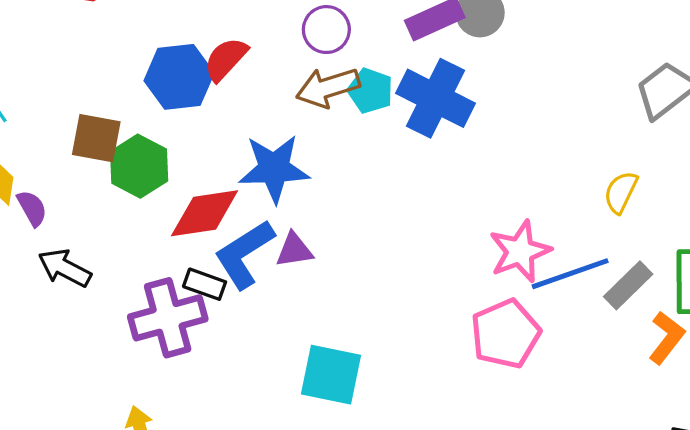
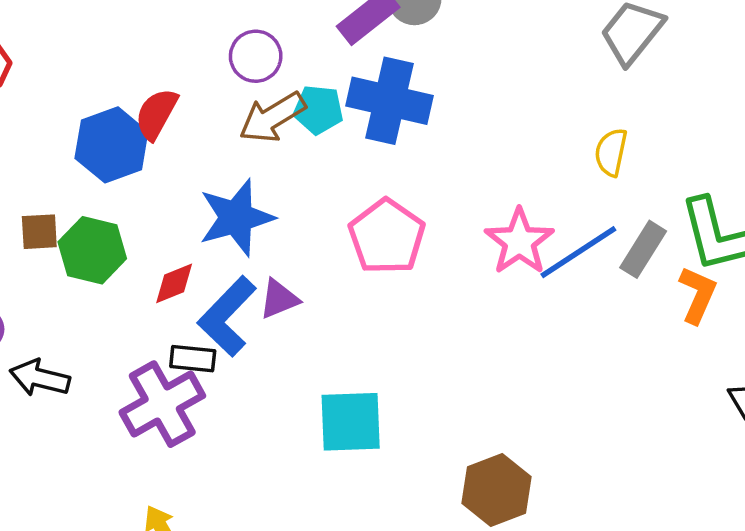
brown square: (96, 138) -> (39, 232), size x0.7
red diamond: (205, 213) -> (174, 283), size x0.6
pink pentagon: (505, 334) -> (387, 237), moved

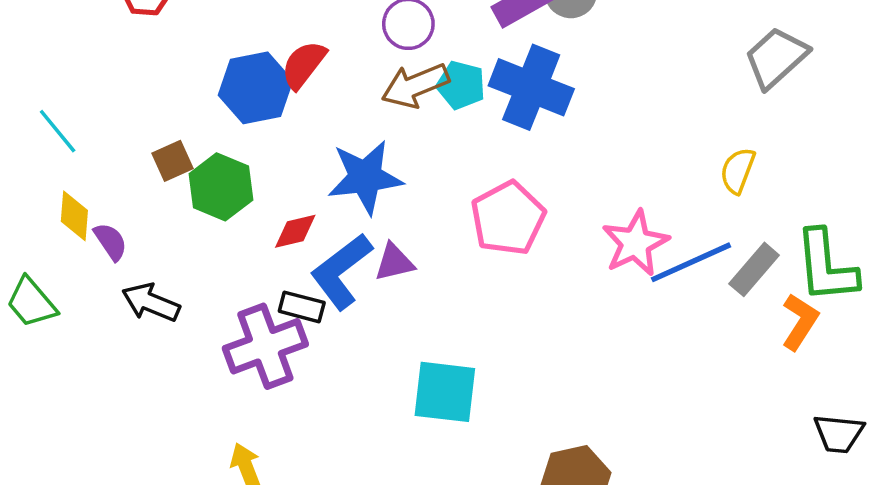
brown square: (39, 232) -> (173, 161), turned -30

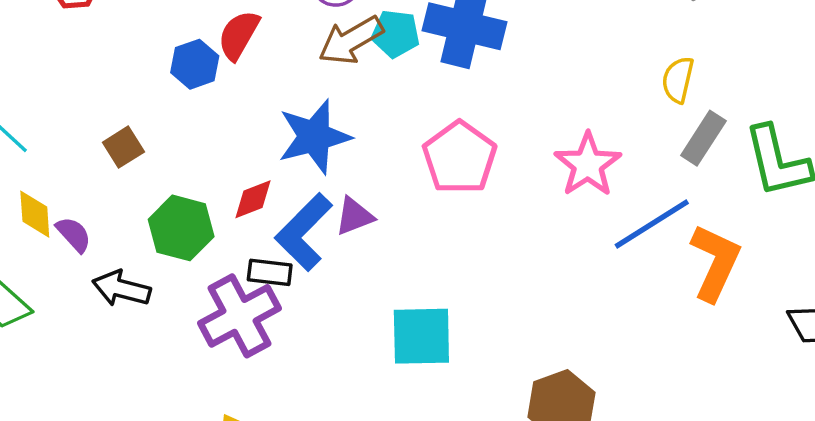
blue hexagon: (255, 88) -> (195, 64), size x0.7
green hexagon: (221, 187) -> (181, 228), moved
blue line: (691, 262) -> (652, 224), moved
gray rectangle: (754, 269) -> (703, 138), moved
orange L-shape: (800, 322) -> (715, 262), moved, size x1.4

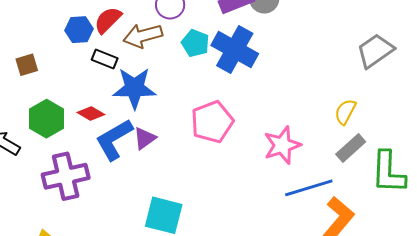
brown arrow: (351, 40) -> (143, 36), moved
red diamond: (253, 199) -> (91, 114), turned 36
purple triangle: (354, 216) -> (145, 138), turned -30
black rectangle: (270, 272) -> (105, 59), moved

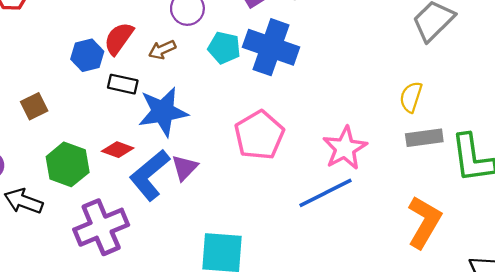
brown arrow: (143, 36) -> (162, 50), size x0.6
gray rectangle: (351, 148) -> (424, 138), turned 44
blue line: (309, 188) -> (325, 193), moved

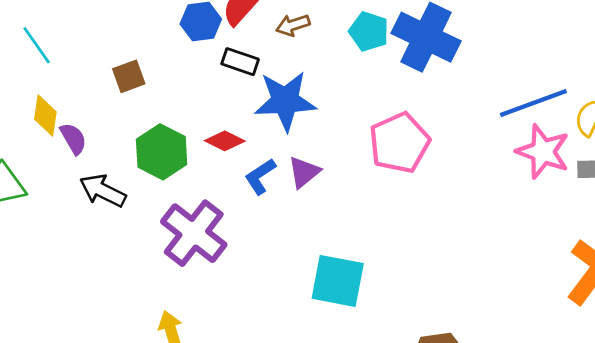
pink star: (345, 148) -> (543, 152), moved, turned -30
blue L-shape: (150, 175) -> (260, 176), size x0.6
blue line: (325, 193) -> (533, 103), moved
purple cross: (101, 227) -> (194, 233), turned -36

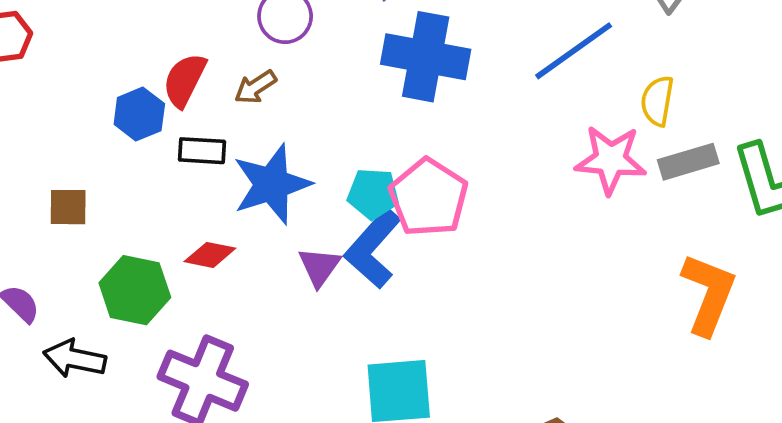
cyan pentagon: (369, 31) -> (373, 194), moved
brown square: (129, 76) -> (68, 207), turned 36
blue line: (533, 103) -> (574, 51), moved
blue L-shape: (260, 176) -> (373, 248), moved, size x1.6

